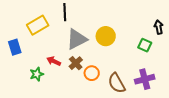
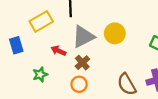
red arrow: (54, 61) -> (58, 51), moved
orange circle: (92, 73) -> (79, 84), moved

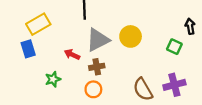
yellow rectangle: (41, 21) -> (38, 24), moved
brown cross: (82, 63) -> (97, 67), turned 32

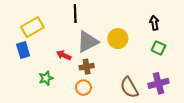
black arrow: (190, 26) -> (154, 23), moved

